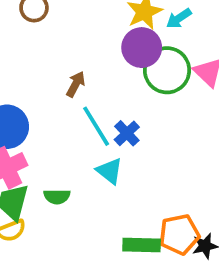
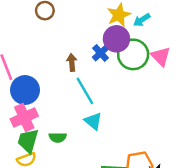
brown arrow: (76, 84) -> (72, 62), turned -35
blue cross: (127, 133) -> (101, 53), moved

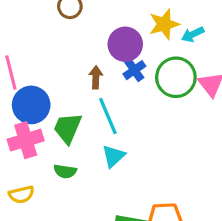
purple circle: (116, 39) -> (125, 44), moved
cyan triangle: (93, 121) -> (113, 156), turned 30
green trapezoid: (28, 141) -> (68, 128), moved

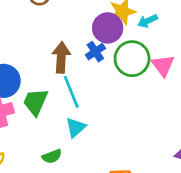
purple circle: (125, 44) -> (108, 28), moved
brown arrow: (96, 77) -> (61, 57), size x1.5
green semicircle: (65, 171) -> (52, 156), moved, turned -30

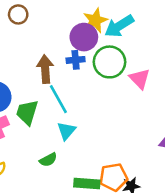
cyan arrow: (148, 21) -> (119, 26), size x1.6
blue cross: (95, 52) -> (76, 60), turned 36
pink triangle: (163, 65) -> (140, 79), moved

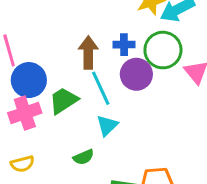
purple circle: (84, 37) -> (136, 74), moved
green trapezoid: (27, 112) -> (63, 101), turned 36

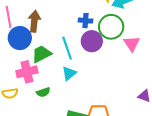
brown arrow: (88, 52) -> (34, 21), moved
pink cross: (25, 113) -> (27, 72), moved
green semicircle: (84, 157) -> (43, 92), moved

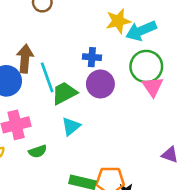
green circle: (111, 27) -> (146, 66), moved
cyan line: (67, 48) -> (47, 77), moved
green trapezoid: (42, 54) -> (64, 93), moved

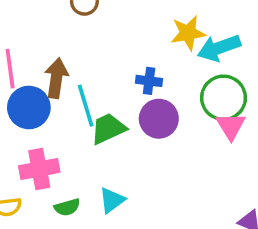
cyan triangle: (71, 126) -> (112, 200), moved

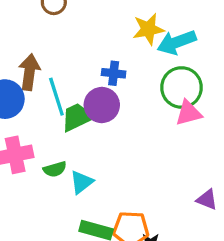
purple circle: (159, 119) -> (102, 105), moved
pink triangle: (231, 126) -> (189, 113), turned 48
green semicircle: (67, 207) -> (55, 169), moved

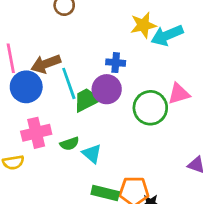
brown arrow: (29, 72) -> (46, 64), turned -116
green circle: (181, 87) -> (150, 108), moved
cyan triangle: (82, 182) -> (92, 154), turned -40

